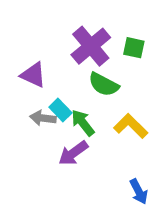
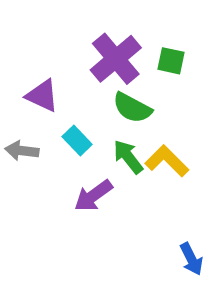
gray arrow: (43, 118) -> (22, 151), moved
green arrow: (83, 123) -> (128, 157), moved
blue arrow: (139, 191) -> (191, 259), moved

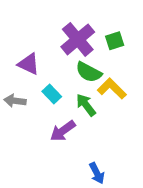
green square: (171, 61) -> (115, 41), turned -30
yellow L-shape: (167, 161) -> (112, 89), moved
blue arrow: (191, 259) -> (97, 173), moved

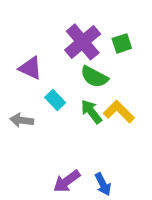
yellow L-shape: (112, 89) -> (119, 112), moved
gray arrow: (15, 101) -> (22, 120), moved
purple arrow: (63, 131) -> (67, 181), moved

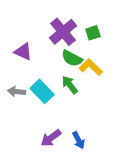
cyan rectangle: (55, 100) -> (42, 91), moved, size x1.5
yellow L-shape: (119, 112) -> (91, 67), moved

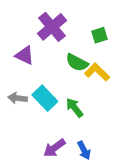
purple cross: (63, 32) -> (52, 27), moved
green arrow: (70, 85) -> (75, 108), moved

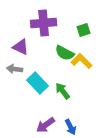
purple cross: (52, 27) -> (44, 23), turned 35
gray arrow: (18, 98) -> (15, 69), moved

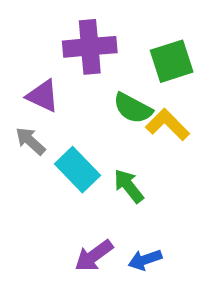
green square: (84, 30) -> (172, 61), size x1.5
gray arrow: (15, 69) -> (30, 141), turned 35
blue arrow: (71, 127) -> (145, 260), turned 98

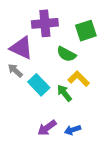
purple triangle: (43, 96) -> (21, 48), size x1.4
yellow L-shape: (168, 125) -> (79, 79), moved

